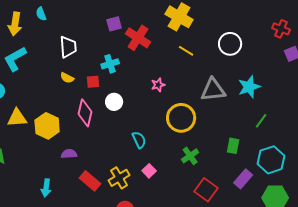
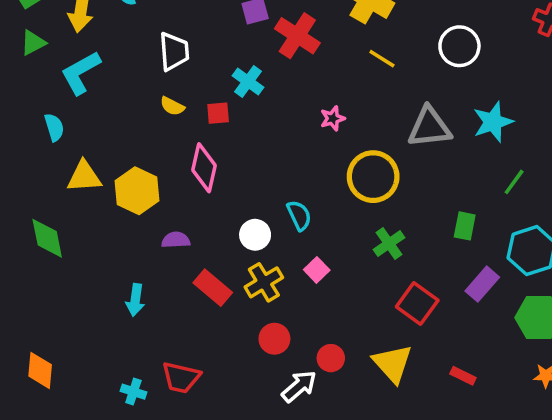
cyan cross: (110, 64) -> (248, 81), turned -36
white circle: (114, 102) -> (255, 235), moved

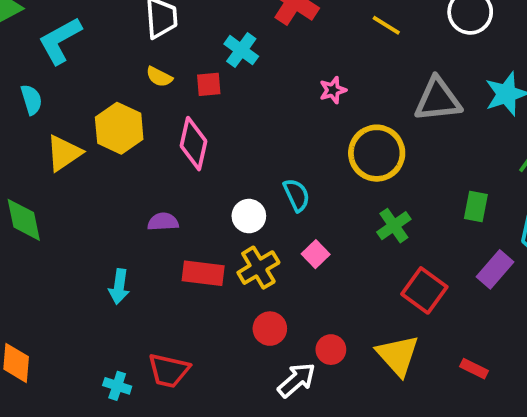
yellow triangle: (84, 177) -> (64, 153), turned -30
yellow hexagon: (137, 191) -> (119, 128), moved
red rectangle: (213, 288) -> (203, 273), turned -33

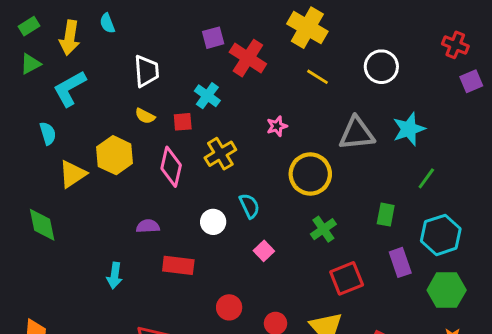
yellow cross: (258, 268) -> (220, 154), moved
purple rectangle: (495, 269) -> (400, 262), turned -60
red square: (424, 290) -> (347, 278), turned 32

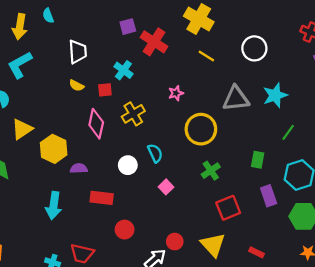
yellow hexagon: (115, 155) -> (54, 149), moved
cyan arrow: (115, 276) -> (54, 206), size x1.4
red circle: (229, 307) -> (125, 230), moved

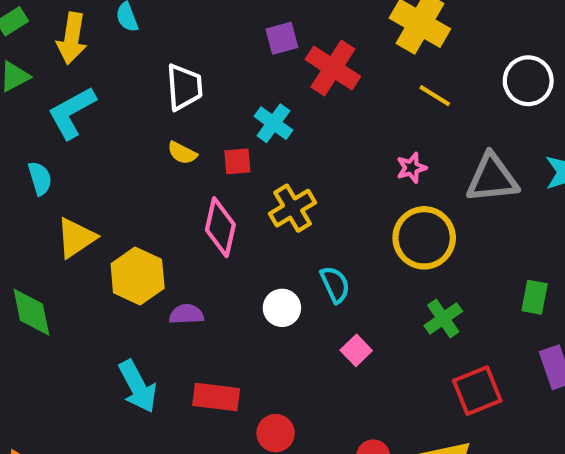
pink star: (176, 93) -> (411, 168), moved
red rectangle: (102, 198) -> (216, 397), moved
cyan arrow: (54, 206) -> (138, 386), turned -36

